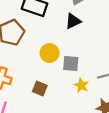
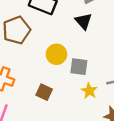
black triangle: (73, 21) -> (83, 21), turned -49

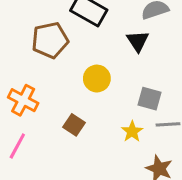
gray square: (79, 67) -> (150, 99), moved

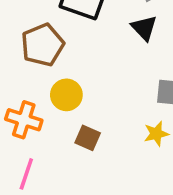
yellow circle: (97, 79) -> (66, 95), moved
yellow star: (132, 132) -> (156, 134), turned 30

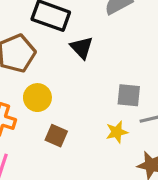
black triangle: (144, 28) -> (82, 48), moved

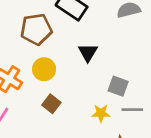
black triangle: (82, 48) -> (88, 53), moved

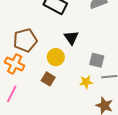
brown pentagon: (36, 29) -> (25, 40), moved
yellow circle: (44, 69) -> (56, 57), moved

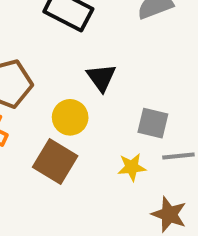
brown square: (48, 79) -> (55, 161), size x1.5

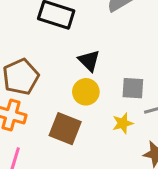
yellow circle: (70, 117) -> (86, 92), moved

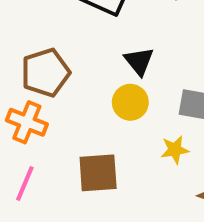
brown square: (65, 129) -> (98, 173), moved, turned -32

